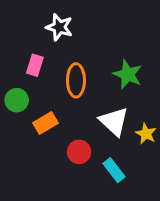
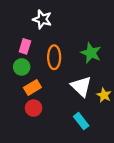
green circle: (17, 100) -> (22, 67), moved
red circle: (79, 152) -> (34, 108), moved

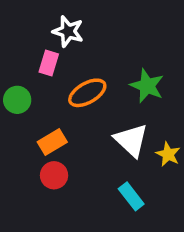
pink rectangle: (25, 46) -> (49, 63), moved
orange ellipse: (54, 57) -> (87, 93), turned 60
green circle: (22, 67) -> (17, 100), moved

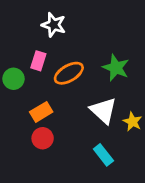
pink rectangle: (49, 63) -> (38, 61), moved

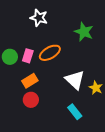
pink rectangle: (38, 61) -> (28, 56), moved
green star: (116, 68) -> (84, 32), moved

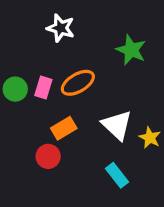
orange rectangle: (30, 81) -> (64, 128), moved

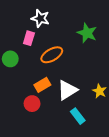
pink rectangle: (43, 88) -> (29, 38), moved
white triangle: (117, 125) -> (67, 90), moved, turned 45

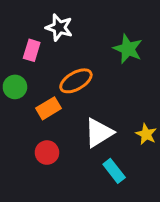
pink rectangle: (29, 38) -> (32, 50), moved
orange rectangle: (42, 85) -> (49, 108), moved

